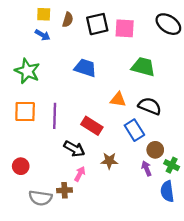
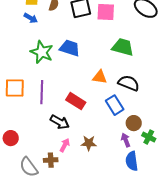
green star: (27, 71) -> (42, 52), moved
brown star: (109, 161) -> (89, 143), moved
blue semicircle: (167, 191) -> (132, 161), moved
gray semicircle: (40, 198) -> (29, 167), turned 45

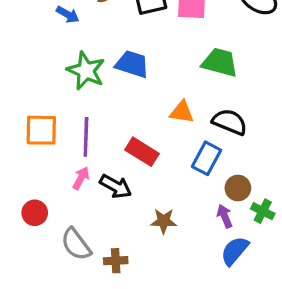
blue rectangle: (115, 105) -> (207, 158), turned 60
pink arrow: (65, 145) -> (81, 178), moved
brown cross: (51, 160) -> (116, 261), moved
blue semicircle: (132, 161) -> (235, 251), turned 48
gray semicircle: (29, 167) -> (76, 244), moved

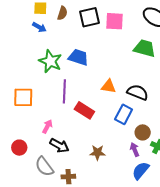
green trapezoid: (220, 62) -> (145, 48), moved
purple line: (86, 137) -> (64, 91), moved
black arrow: (116, 186) -> (59, 146), moved

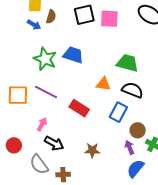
brown semicircle: (62, 13) -> (51, 17), moved
green trapezoid: (145, 48) -> (127, 63), moved
purple line: (64, 91) -> (46, 92), moved, turned -65

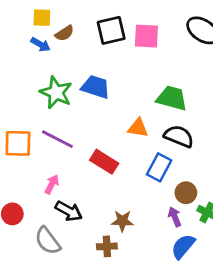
brown semicircle: (51, 17) -> (65, 33), turned 40
brown cross: (63, 175) -> (107, 246), moved

